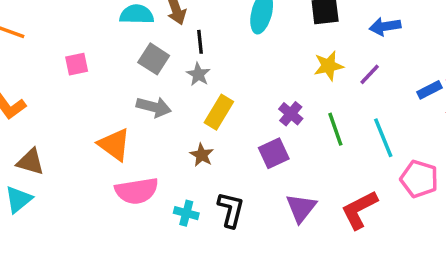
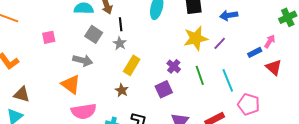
yellow star: (328, 66) -> (196, 38), size x1.4
gray arrow: (154, 107) -> (83, 60), moved

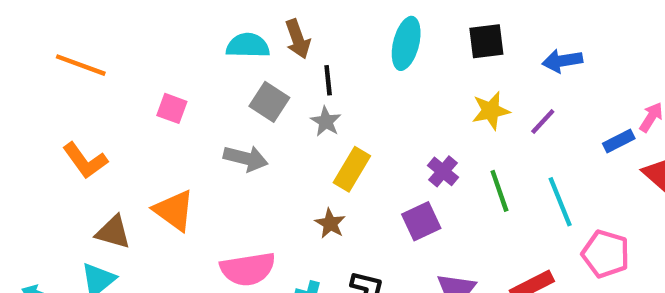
pink square: (49, 37) -> (172, 108), turned 32
yellow star: (196, 38) -> (491, 111), size x0.7
orange triangle: (71, 84) -> (174, 210), moved

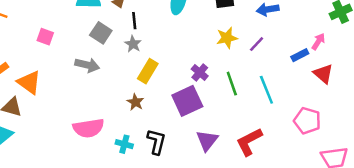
orange triangle: (174, 210) -> (29, 82), moved
purple square: (421, 221) -> (187, 101), size x1.4
pink pentagon: (606, 254) -> (307, 121), moved

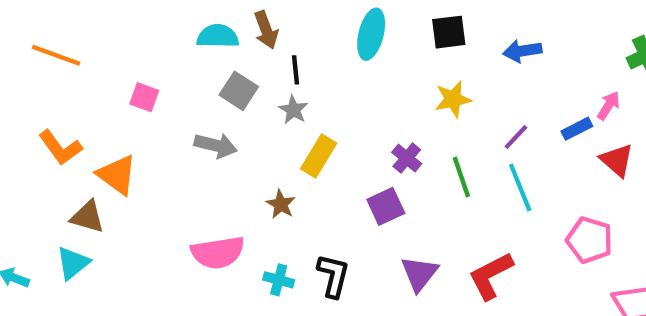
purple line: (257, 44) -> (516, 137), moved
purple square: (187, 101) -> (386, 206), size x0.7
brown star: (135, 102) -> (281, 204), moved

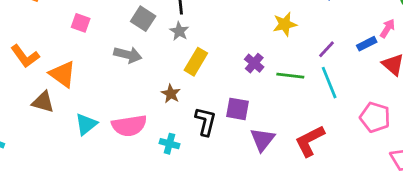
green line: (461, 177) -> (290, 76), turned -64
purple square: (386, 206) -> (238, 109), moved, turned 35
cyan triangle: (73, 263) -> (86, 124), moved
black L-shape: (333, 276) -> (206, 121), moved

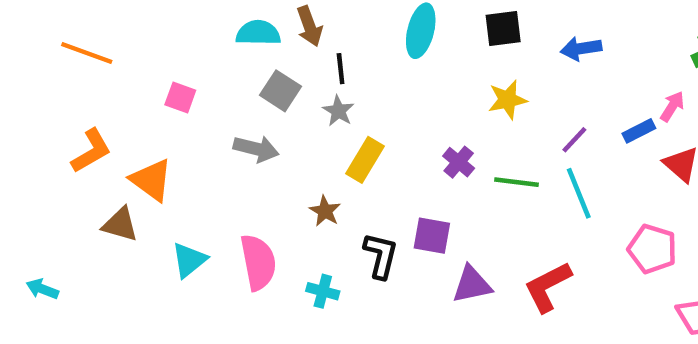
orange L-shape: (25, 56) -> (91, 151), turned -84
pink semicircle: (129, 126) -> (258, 262), turned -92
purple triangle: (263, 139) -> (472, 285), turned 40

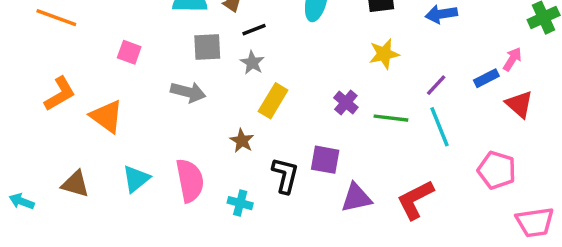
black line: (341, 69) -> (254, 30), turned 75
gray square: (280, 91) -> (207, 47), turned -36
brown triangle: (120, 224) -> (75, 184), moved

